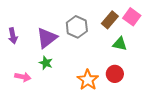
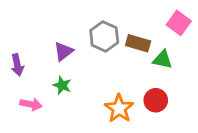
brown rectangle: (110, 20) -> (138, 43), moved, turned 66
purple arrow: (13, 36) -> (17, 65), moved
purple triangle: (47, 38) -> (63, 51), size x0.7

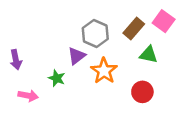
brown rectangle: (138, 43) -> (134, 29), moved, turned -65
purple triangle: (63, 51) -> (77, 56), moved
orange star: (119, 108) -> (104, 71), moved

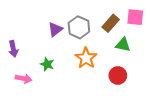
pink square: (164, 21) -> (135, 17), turned -30
purple triangle: (77, 56) -> (55, 29), moved

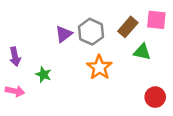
green star: (47, 64) -> (44, 74), moved
red circle: (118, 75) -> (155, 97), moved
pink arrow: (24, 79) -> (15, 91), moved

